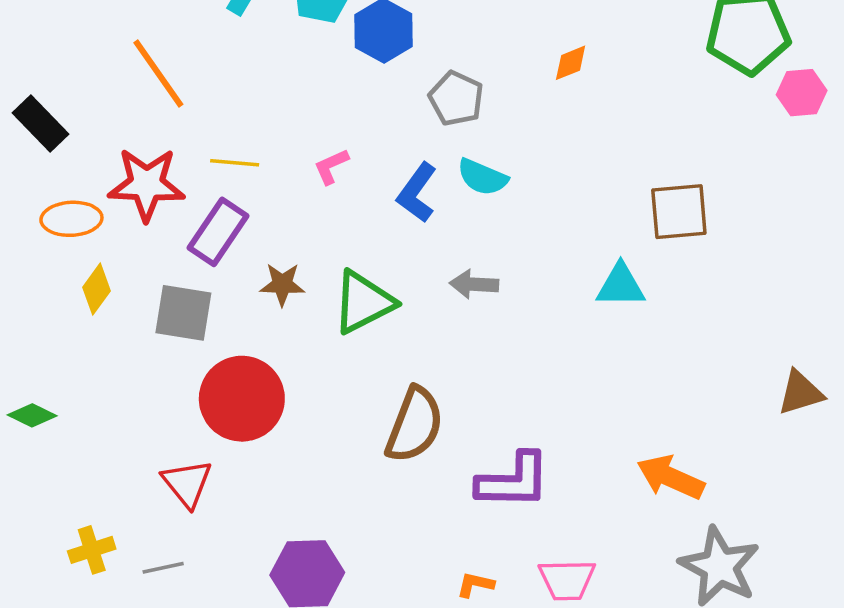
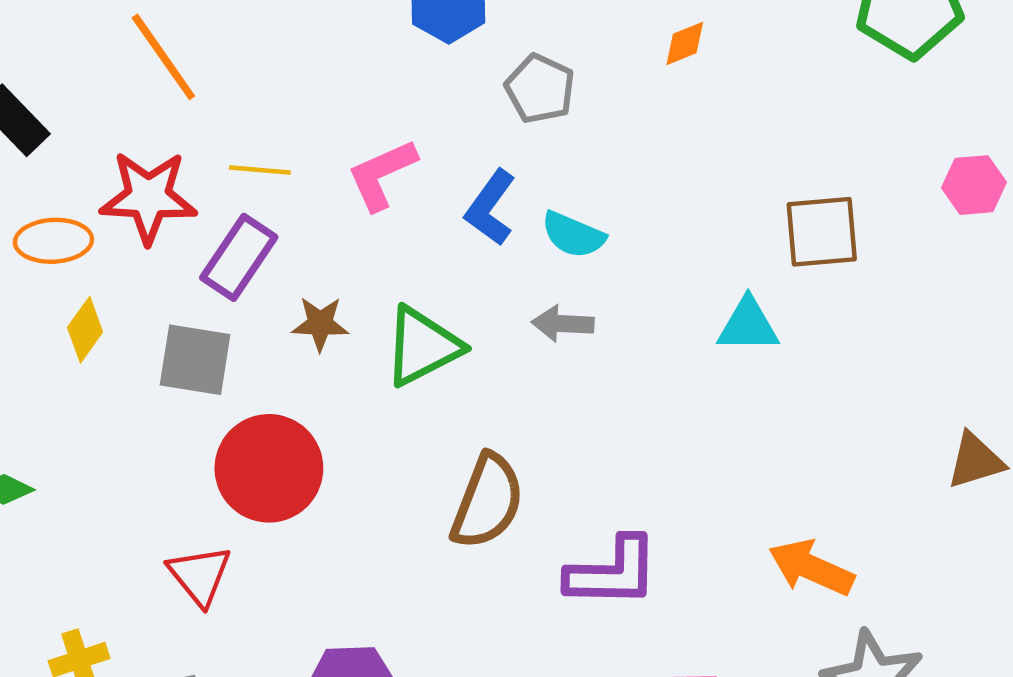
pink hexagon: (802, 93) -> (974, 185), moved
pink L-shape: (331, 166) -> (382, 175), size x1.6
cyan semicircle: (482, 177) -> (573, 235), moved

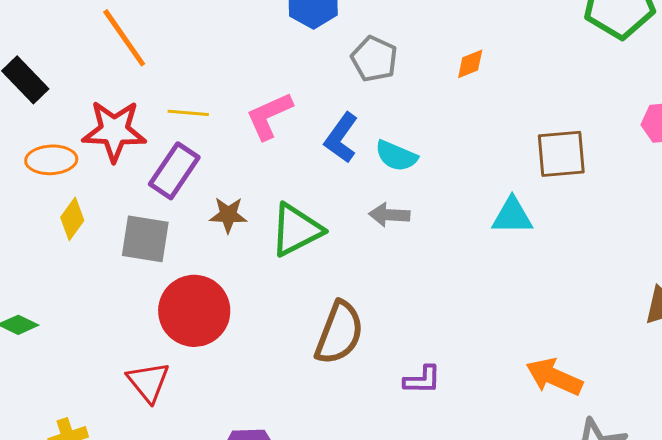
orange diamond: (685, 43) -> (470, 64), moved
purple L-shape: (612, 572) -> (422, 380), size x0.6

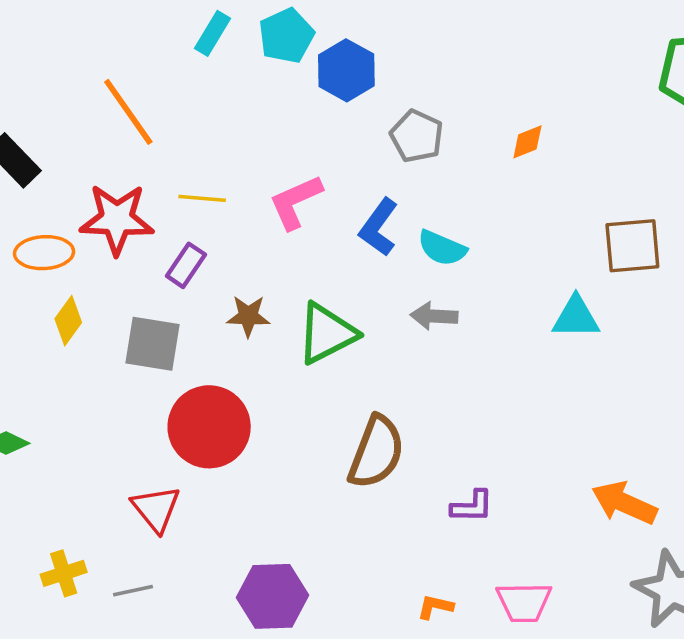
purple rectangle: (174, 171) -> (186, 265), size x0.7

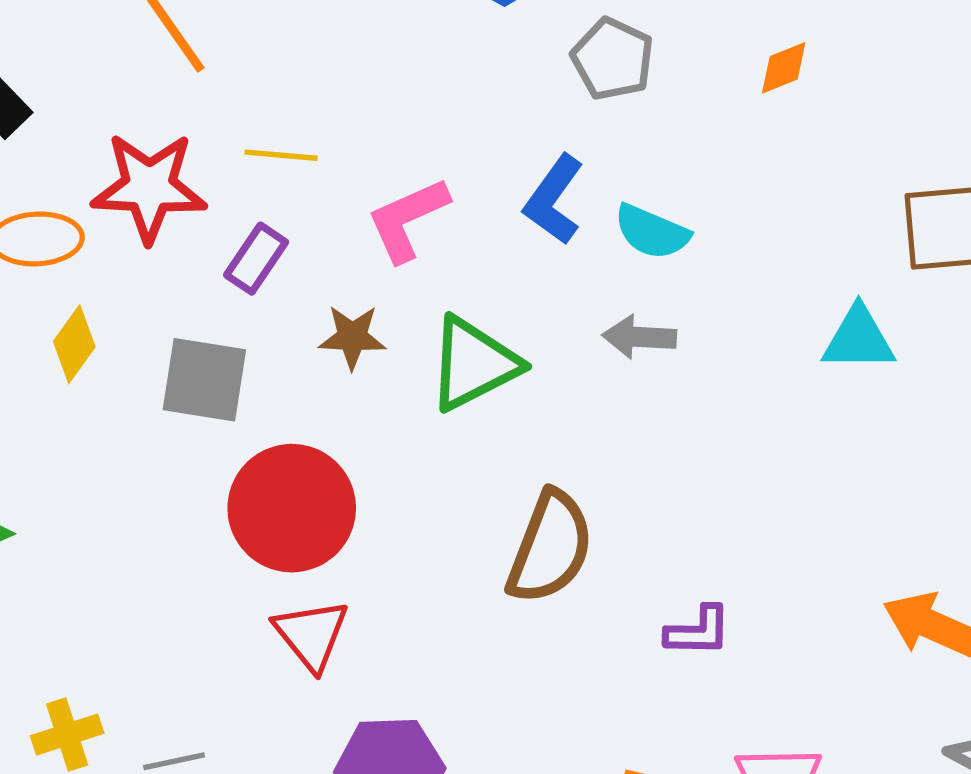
pink L-shape: (296, 202) -> (408, 219), moved
red triangle: (156, 509) -> (311, 635), moved

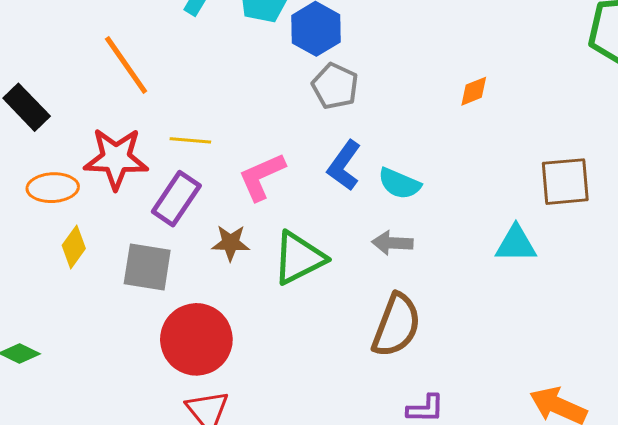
gray pentagon: (613, 59) -> (335, 86), moved
purple rectangle: (256, 259) -> (176, 199), size x1.4
brown semicircle: (550, 547) -> (396, 325), moved

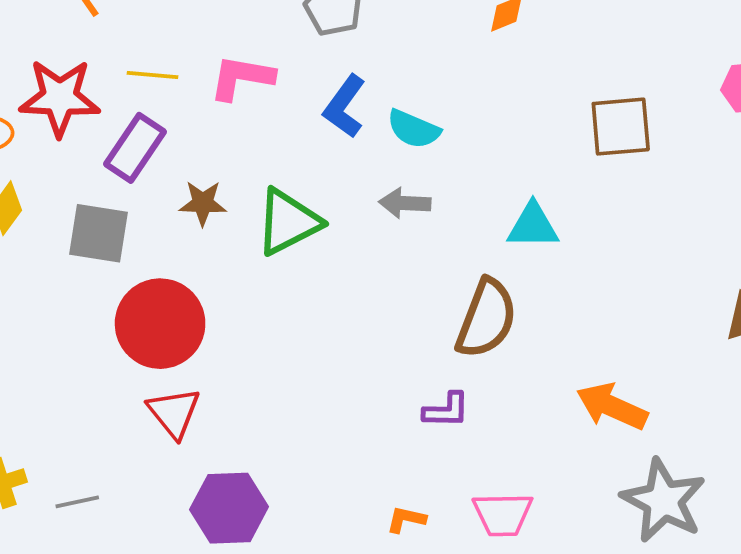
pink L-shape: (262, 177) -> (242, 78), moved, turned 34
cyan triangle: (516, 244) -> (533, 226), moved
brown semicircle: (396, 325) -> (486, 319), moved

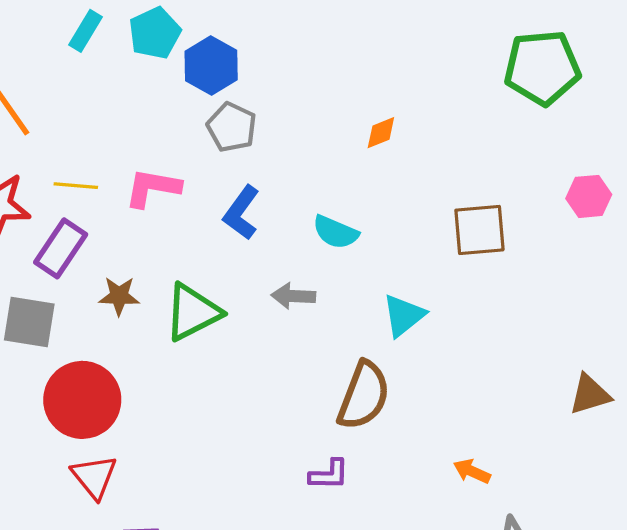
cyan semicircle: (414, 129) -> (336, 232), moved
cyan triangle: (533, 226) -> (404, 315), turned -39
orange arrow: (612, 406) -> (472, 471), size x0.6

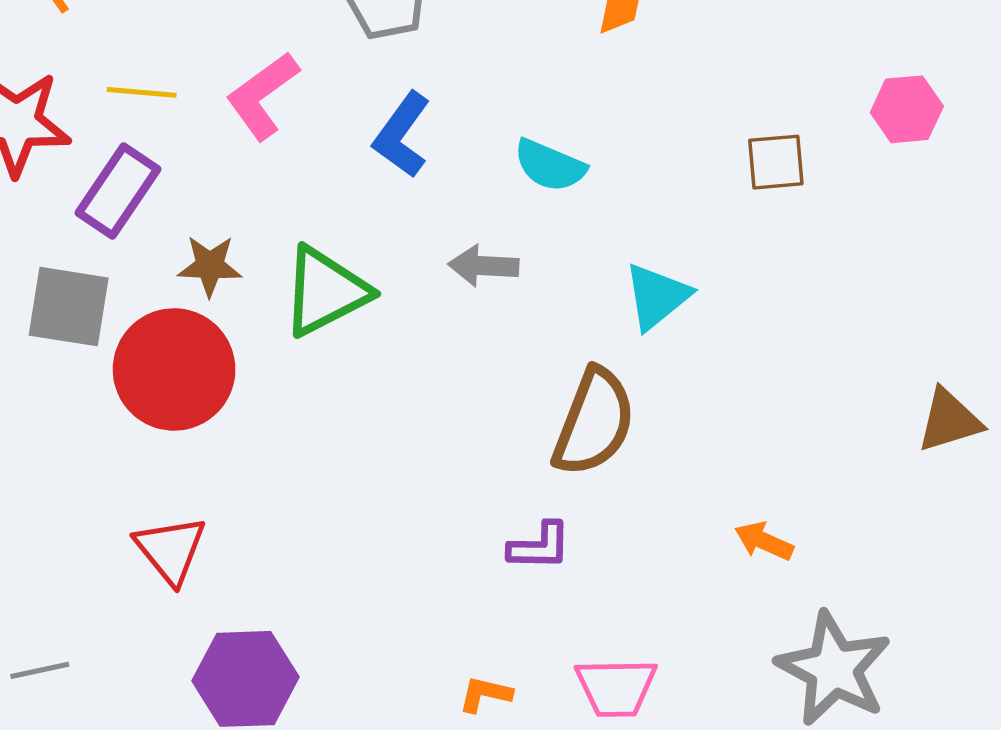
pink L-shape: (153, 188) -> (262, 96), turned -46
pink hexagon: (589, 196) -> (907, 109), moved
brown square: (479, 230) -> (776, 162), size x0.7
red circle: (82, 400) -> (174, 369), moved

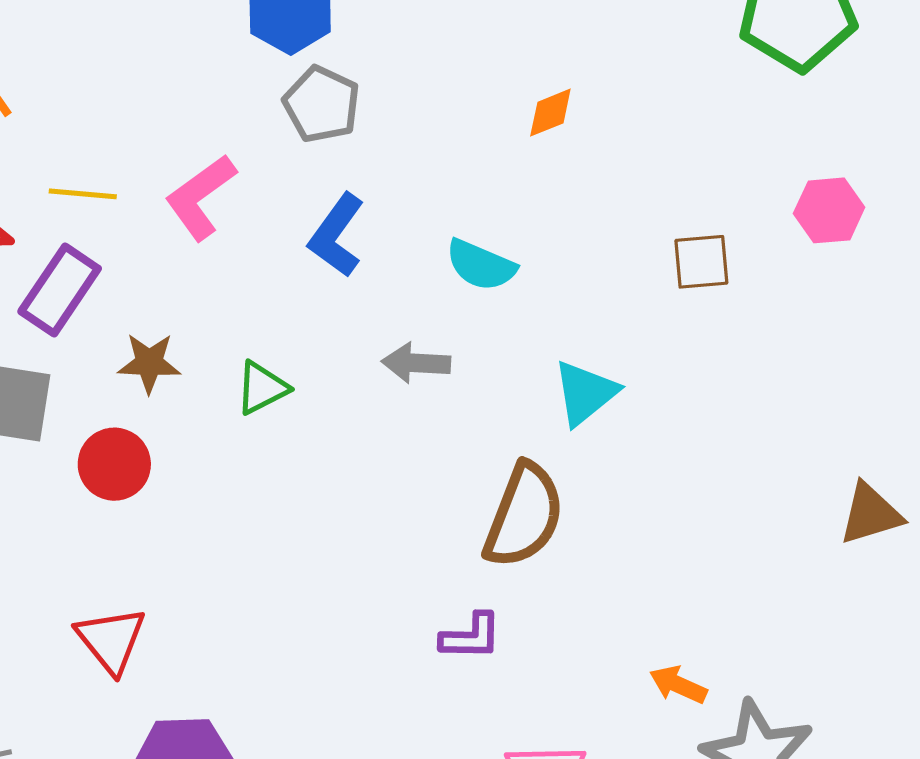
green triangle: (325, 291) -> (262, 388), size x0.6
red circle: (174, 369) -> (114, 464), size x0.6
orange arrow: (764, 541) -> (678, 685), moved

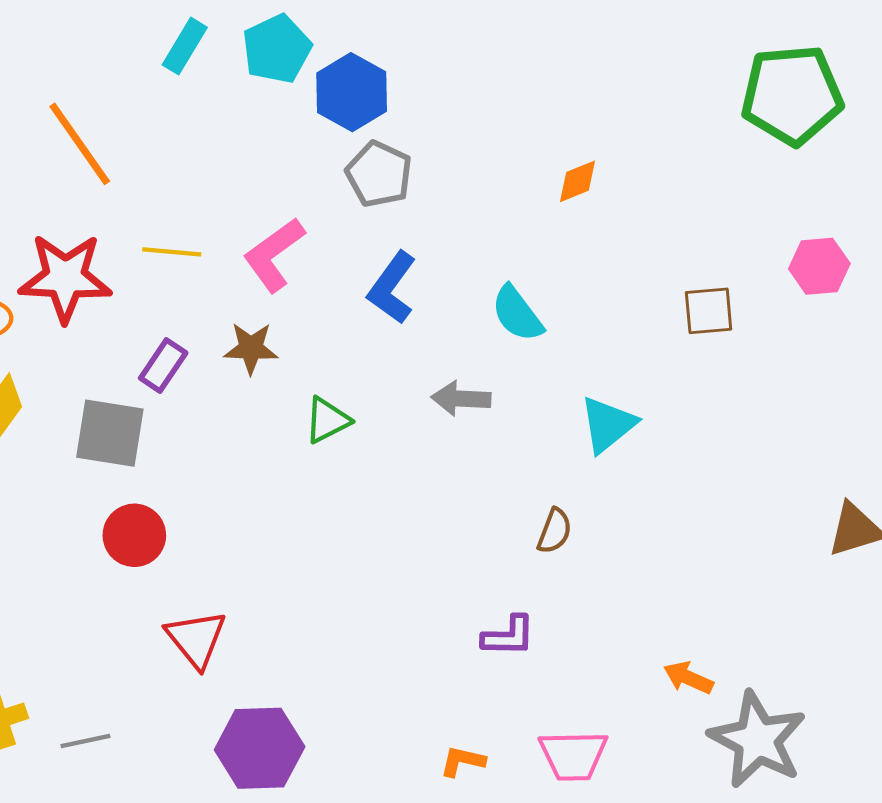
cyan semicircle: (481, 265) -> (517, 314), turned 30
purple rectangle: (60, 290) -> (163, 366), moved, size x0.7
brown star: (149, 363) -> (251, 348), moved
red circle: (114, 464) -> (134, 535), moved
brown semicircle: (524, 516) -> (555, 531), size x0.5

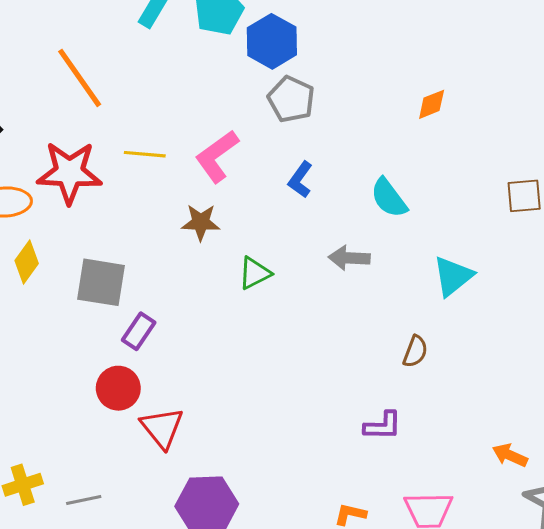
blue L-shape: (392, 288) -> (300, 180), size x0.7
purple rectangle: (163, 366) -> (139, 331), moved
red circle: (134, 535) -> (118, 388), moved

